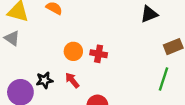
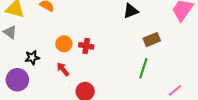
black star: (44, 80) -> (32, 58), moved

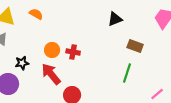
brown rectangle: (152, 40) -> (135, 46), turned 42
red arrow: (63, 69) -> (51, 74), size x1.6

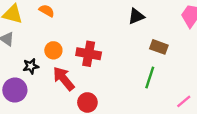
orange circle: (52, 50) -> (53, 50), moved
red cross: (73, 52) -> (89, 54), size x1.5

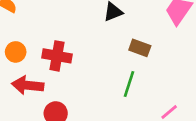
red arrow: (64, 79) -> (28, 85), turned -45

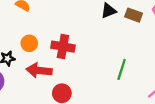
brown rectangle: (140, 48) -> (134, 15), moved

